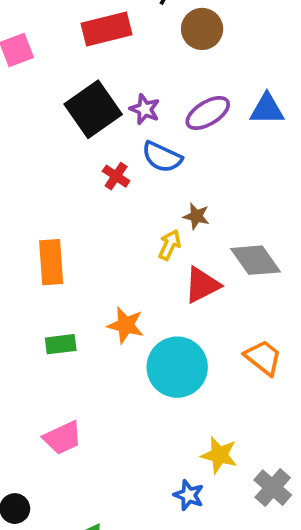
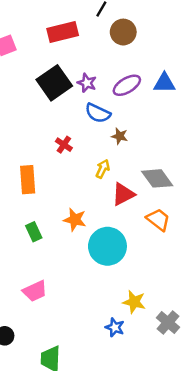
red cross: (116, 176) -> (64, 145), moved
brown star: (196, 216) -> (120, 136), moved
green rectangle: (61, 344) -> (34, 232), turned 72
orange trapezoid: (263, 358) -> (158, 220), moved

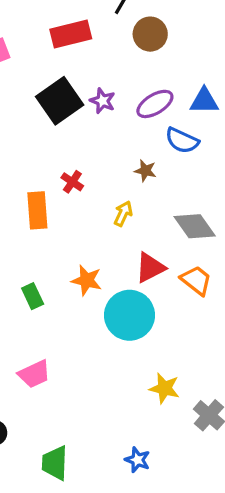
blue semicircle: (98, 113) -> (182, 140), moved
orange rectangle: (28, 180) -> (37, 210), moved
red triangle: (123, 194) -> (150, 268), moved
blue star: (115, 327) -> (137, 460), moved

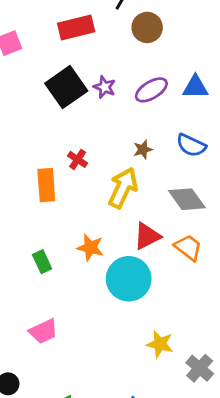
blue semicircle: (182, 140) -> (191, 145), moved
brown star: (145, 171) -> (143, 150), turned -30
yellow arrow: (123, 214) -> (123, 188), size x1.8

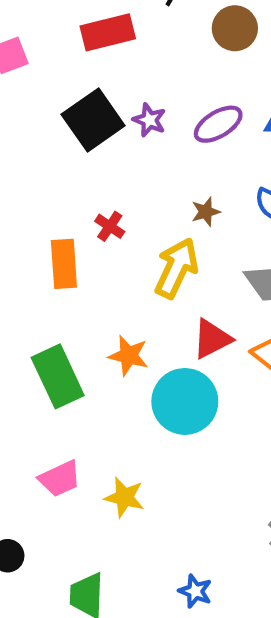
brown circle: (147, 27) -> (235, 28), moved
green rectangle: (42, 262) -> (58, 376), size x1.8
yellow star: (160, 344) -> (124, 497), moved

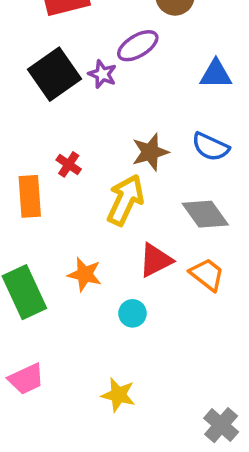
purple ellipse: (218, 124) -> (138, 46), moved
brown star: (206, 212) -> (150, 152), size x1.5
cyan circle: (185, 401) -> (132, 313), size x0.5
yellow star: (124, 497) -> (118, 395), moved

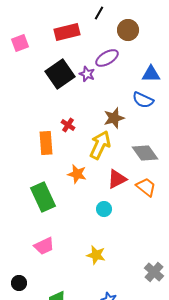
blue semicircle: (210, 147) -> (143, 100), moved
orange star: (85, 274) -> (77, 174), moved

